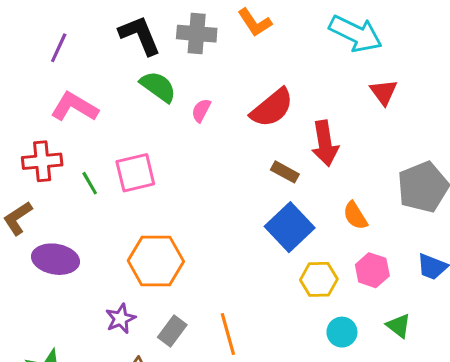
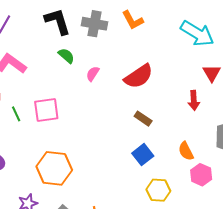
green semicircle: (158, 87) -> (66, 56), size x0.7
red arrow: (325, 143) -> (194, 100), moved, size x0.7
blue square: (290, 227) -> (143, 155), size x0.7
pink hexagon: (372, 270) -> (201, 175), moved

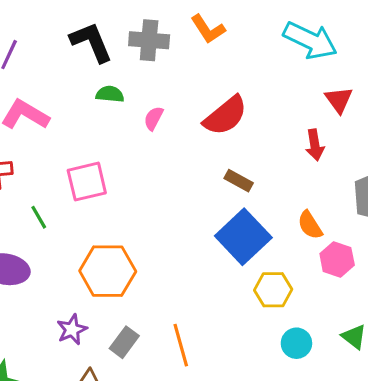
green semicircle: (66, 56) -> (110, 94), turned -30
green line: (16, 114) -> (39, 217), moved
blue square: (143, 155) -> (243, 237), size x1.6

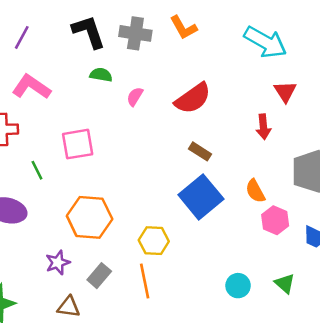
yellow hexagon: (273, 290) -> (154, 241), moved

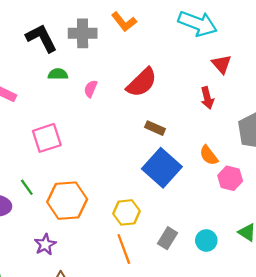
green line: (37, 170) -> (27, 187), moved
gray rectangle: (99, 276) -> (168, 238), moved

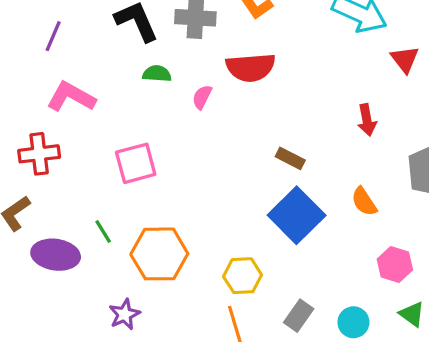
red triangle: (222, 64) -> (405, 59), moved
red semicircle: (142, 82) -> (251, 67), moved, turned 36
pink hexagon: (230, 178) -> (395, 264), moved

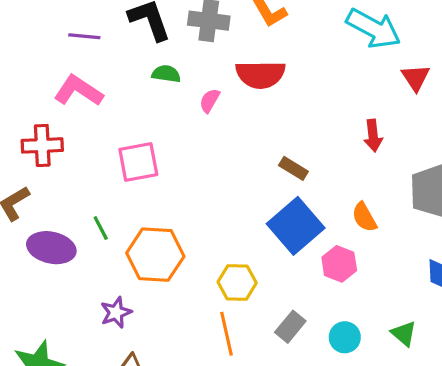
purple line: (53, 36) -> (84, 36), moved, turned 68
pink hexagon: (395, 264) -> (339, 264), moved

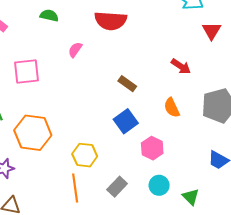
pink semicircle: (210, 101) -> (75, 50), moved
red arrow: (373, 136) -> (181, 66), turned -54
orange semicircle: (364, 217) -> (172, 108), moved
blue square: (296, 226) -> (126, 121), size x0.7
cyan circle: (345, 337) -> (159, 185), moved

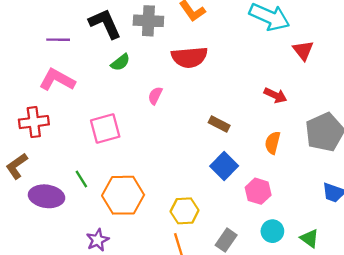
green semicircle: (49, 15) -> (120, 62), turned 138
orange semicircle: (172, 108) -> (273, 143), turned 48

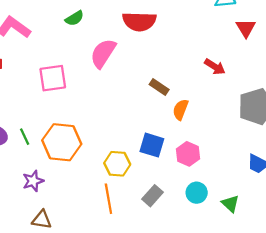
pink semicircle: (155, 96) -> (103, 53), size x1.8
orange semicircle: (273, 143) -> (181, 110), moved
blue square: (224, 166) -> (152, 145), moved, turned -35
green line: (81, 179) -> (25, 137), moved

